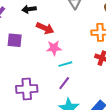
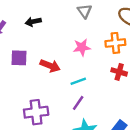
red arrow: (45, 28) -> (50, 66), moved
pink star: (54, 48) -> (82, 47), moved

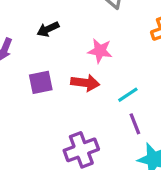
pink star: (82, 47) -> (100, 51), moved, turned 30
purple line: (78, 103) -> (135, 124), turned -42

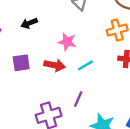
cyan line: (128, 95) -> (85, 65), moved
purple line: (135, 124) -> (78, 99), moved, turned 42

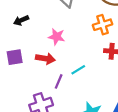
cyan line: (85, 65) -> (78, 70), moved
purple line: (78, 99) -> (59, 81), moved

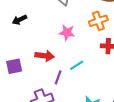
pink star: (57, 37) -> (67, 33), moved
purple square: (15, 57) -> (14, 66), moved

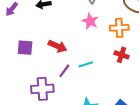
pink star: (67, 33) -> (90, 21), moved

